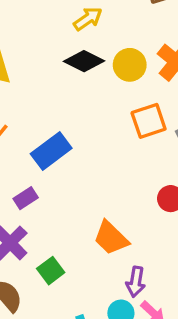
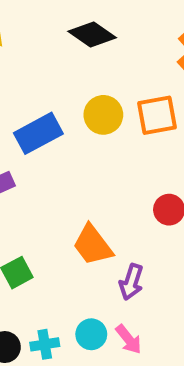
yellow circle: (130, 65) -> (103, 115), moved
purple arrow: (136, 282) -> (131, 282), moved

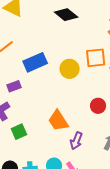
yellow circle: (103, 115) -> (70, 69), moved

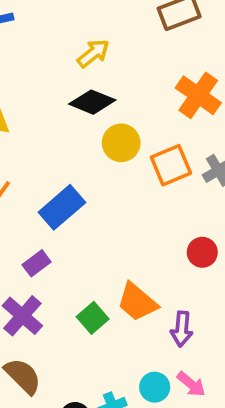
yellow circle: (70, 69) -> (121, 143), moved
green square: (19, 132) -> (93, 318), moved

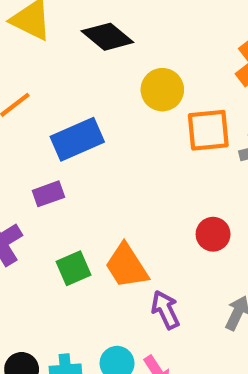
black diamond: (92, 102) -> (107, 37), moved
purple rectangle: (37, 263) -> (48, 194), moved
purple arrow: (182, 329) -> (165, 310), turned 132

